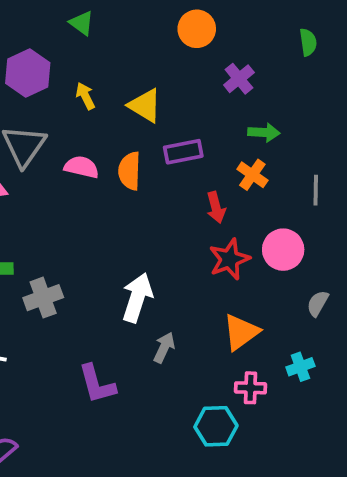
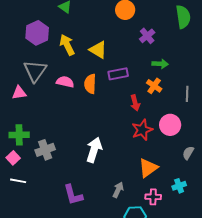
green semicircle: (308, 42) -> (183, 17), size x1.6
yellow arrow: (85, 96) -> (67, 45), size x1.5
gray arrow: (164, 348) -> (118, 190), moved

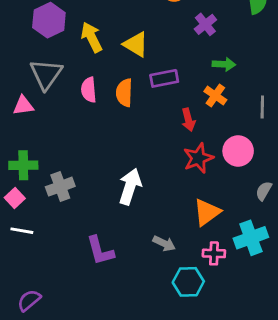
pink semicircle: (65, 82) -> (89, 90), turned -108
cyan cross: (179, 186) -> (251, 238), size x1.6
gray arrow: (118, 190) -> (164, 243), turned 91

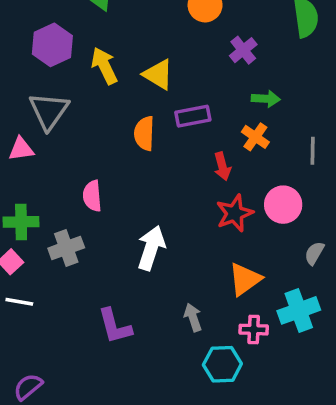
pink semicircle: (89, 90) -> (92, 196), moved
gray arrow: (164, 243) -> (193, 317), turned -135

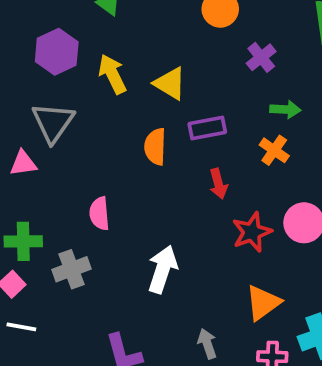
red arrow: (222, 166) -> (218, 184), moved

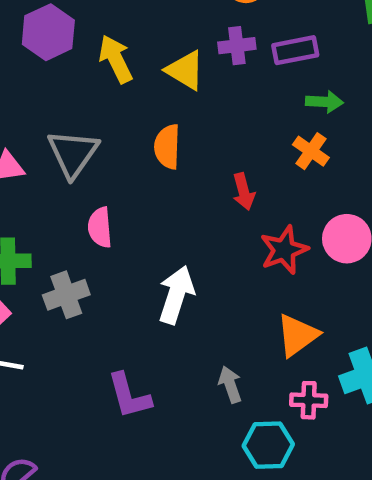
purple cross: (261, 57) -> (237, 46), moved, turned 32
gray triangle: (53, 122) -> (73, 153), moved
purple rectangle: (207, 128) -> (295, 50), moved

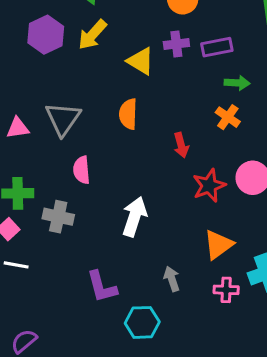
yellow arrow: (116, 59) -> (92, 35), moved, turned -112
gray cross: (66, 295) -> (58, 217), turned 32
cyan hexagon: (268, 445) -> (142, 322), moved

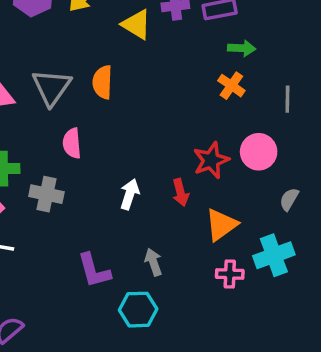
orange semicircle: (128, 114) -> (102, 82), moved
red arrow: (181, 145) -> (181, 192), moved
white arrow: (134, 217) -> (130, 194), size x0.7
gray arrow: (172, 279) -> (153, 262), moved

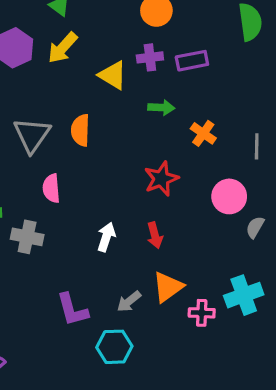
green arrow: (242, 48) -> (161, 108), moved
red star: (211, 160) -> (161, 179), moved
gray semicircle: (289, 199) -> (255, 227), moved
orange triangle: (221, 225) -> (168, 287), moved
gray arrow: (153, 262) -> (129, 302), turned -110

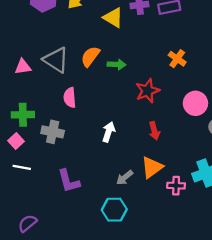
green arrow: (161, 108) -> (117, 64), moved
orange semicircle: (80, 130) -> (90, 56), turned 35
gray triangle: (32, 135) -> (56, 60), turned -32
red arrow: (155, 235) -> (154, 131), moved
purple L-shape: (72, 310) -> (69, 181), moved

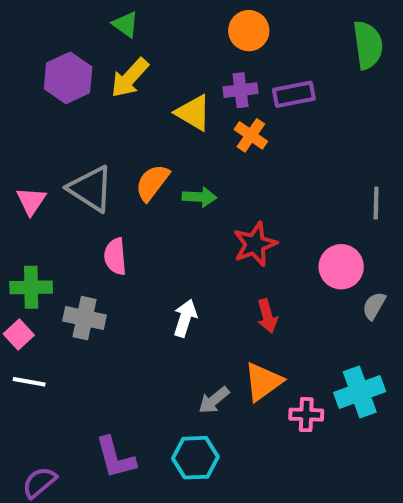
orange cross: (177, 59) -> (251, 135), moved
pink triangle: (23, 67) -> (31, 201), turned -48
purple L-shape: (69, 181) -> (115, 458), moved

